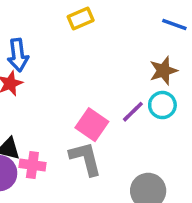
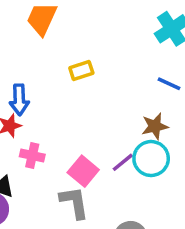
cyan circle: (162, 105) -> (151, 159), size x1.4
pink cross: (32, 165) -> (32, 156), moved

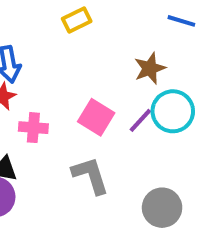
brown star: (155, 126) -> (150, 68), moved
pink square: (83, 171) -> (96, 117), moved

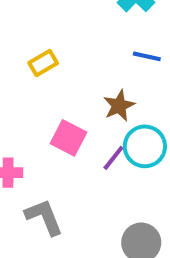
pink square: (96, 117) -> (68, 138), moved
gray L-shape: (90, 175) -> (44, 217), moved

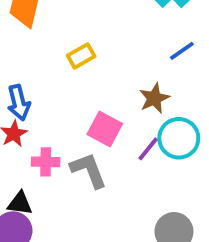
blue line: (147, 56) -> (182, 51), turned -48
gray L-shape: (44, 217) -> (89, 170), moved

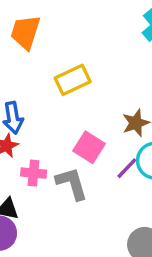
yellow rectangle: (81, 56) -> (73, 80), size x1.4

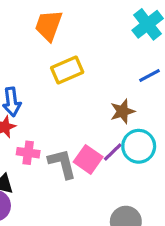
orange trapezoid: (25, 32) -> (49, 25), moved
pink square: (89, 147) -> (88, 159), moved

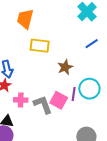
yellow rectangle: (67, 70) -> (40, 46), turned 36
brown star: (123, 111) -> (65, 67), moved
purple line: (113, 152) -> (74, 94), turned -32

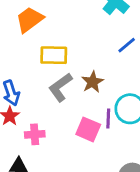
orange trapezoid: (25, 19) -> (30, 20), turned 45
gray L-shape: (43, 105) -> (60, 87), moved, turned -100

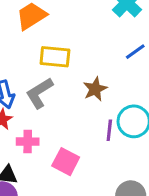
gray L-shape: (60, 87) -> (39, 93), moved
pink square: (88, 129) -> (66, 162), moved

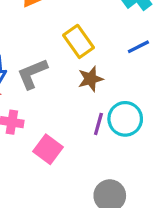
yellow rectangle: (55, 57) -> (78, 41), moved, turned 40

